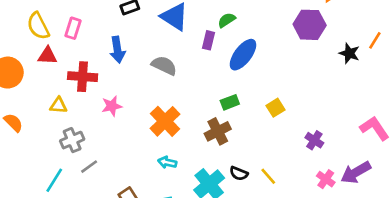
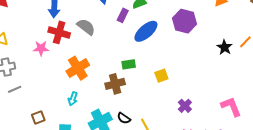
purple hexagon: (310, 25) -> (185, 21), moved
red cross: (83, 77) -> (59, 32), moved
cyan arrow: (167, 162) -> (73, 99), turned -96

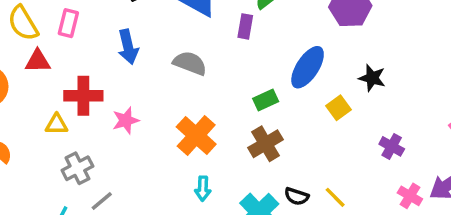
blue ellipse: (146, 31) -> (308, 67), moved
red cross: (59, 32) -> (83, 96), moved
black star: (225, 47) -> (372, 78), moved
green rectangle: (129, 64) -> (266, 100), moved

